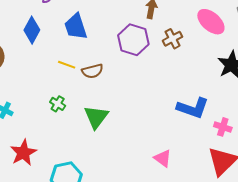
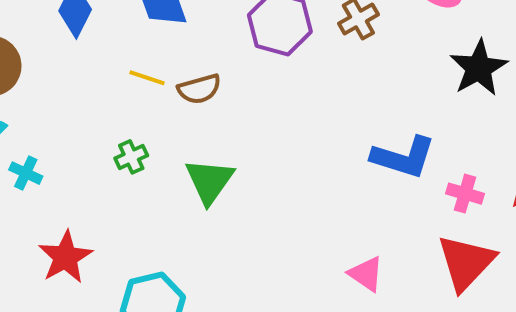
green cross: (58, 104) -> (131, 157), turned 35
pink triangle: (163, 158) -> (366, 274), moved

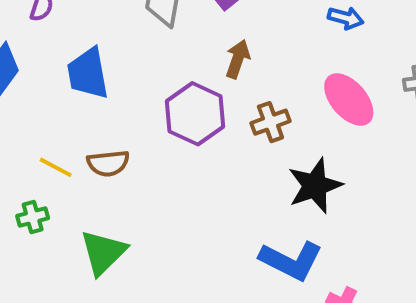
black star: (479, 68) -> (315, 186), moved
yellow line: (147, 78) -> (56, 167), moved

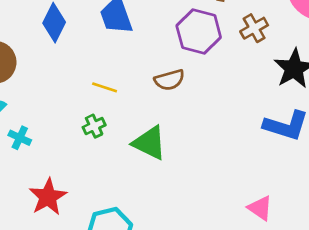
brown semicircle: (108, 163) -> (169, 80), moved
green triangle: (103, 252) -> (149, 143), turned -39

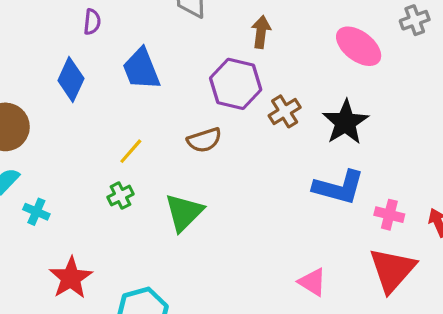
brown cross: (254, 28) -> (285, 111), moved
yellow line: (105, 87) -> (131, 151), turned -65
green triangle: (149, 143) -> (184, 212), turned 51

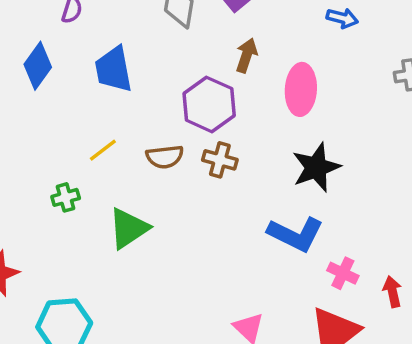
pink ellipse: (359, 46) -> (301, 89), moved, turned 45
brown cross: (285, 111) -> (220, 160), moved, turned 36
yellow line: (131, 151) -> (103, 150), moved

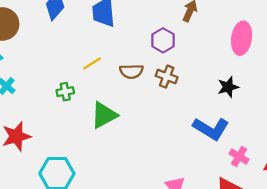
pink ellipse: (301, 89) -> (242, 38), moved
purple hexagon: (209, 104) -> (163, 40), size x0.7
black star: (316, 167) -> (228, 87), size x0.7

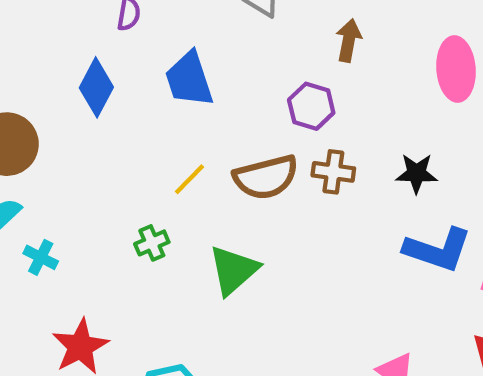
brown semicircle: (131, 71) -> (266, 177), size x1.4
black star: (228, 87) -> (416, 173), moved, turned 30

